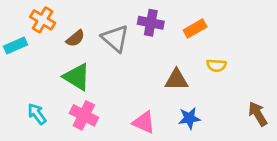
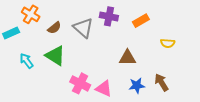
yellow semicircle: (216, 65) -> (168, 43), moved
cyan arrow: (37, 114) -> (26, 61), moved
brown arrow: (258, 114) -> (161, 82), moved
pink cross: (84, 115) -> (80, 83), moved

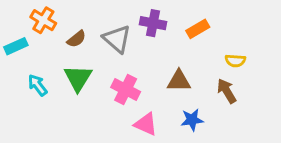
green triangle: (55, 56) -> (78, 78), turned 30
brown arrow: (161, 82) -> (227, 91), moved
pink cross: (80, 83) -> (126, 90), moved

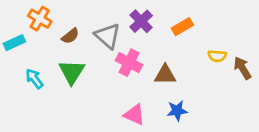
purple cross: (153, 23) -> (141, 21), turned 35
pink cross: (126, 90) -> (129, 63), moved
brown arrow: (227, 91) -> (242, 68), moved

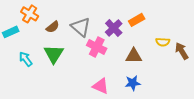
purple cross: (141, 21) -> (114, 28), moved
brown triangle: (165, 75) -> (134, 56), moved

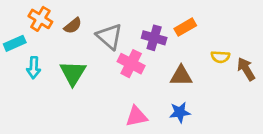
brown semicircle: (53, 27) -> (73, 26), moved
purple cross: (114, 28) -> (154, 38), turned -30
cyan arrow: (26, 59) -> (34, 68), moved, turned -140
pink triangle: (101, 86) -> (136, 116), turned -36

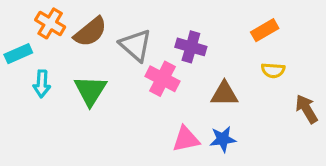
brown semicircle: (73, 26) -> (90, 32), size x1.5
orange rectangle: (185, 27) -> (265, 30), moved
brown arrow: (246, 69) -> (307, 109), moved
pink triangle: (136, 116) -> (186, 139), moved

